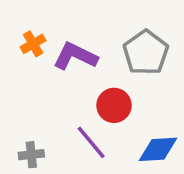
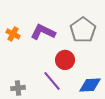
orange cross: (33, 44) -> (13, 34), moved, turned -32

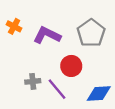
orange cross: (13, 34) -> (14, 26), moved
gray cross: (18, 88) -> (33, 81), moved

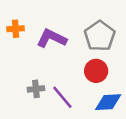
orange cross: (14, 26) -> (15, 29), turned -32
red circle: (71, 66) -> (96, 71), moved

